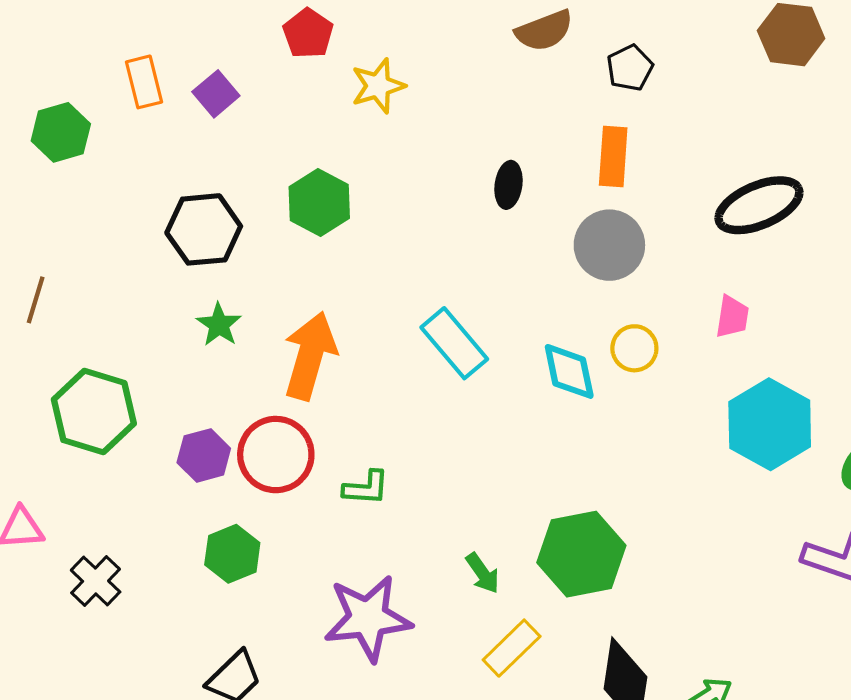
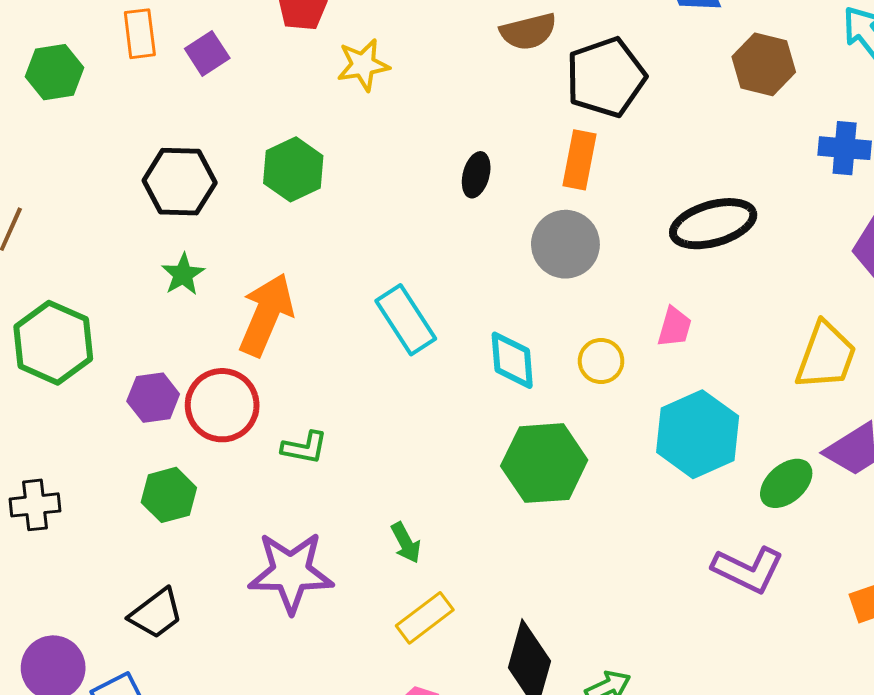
black pentagon: (630, 68) -> (606, 77), size x1.8
yellow circle: (634, 348) -> (601, 361), moved
green hexagon: (581, 554) -> (544, 463), moved
black cross: (96, 581) -> (35, 505), turned 33

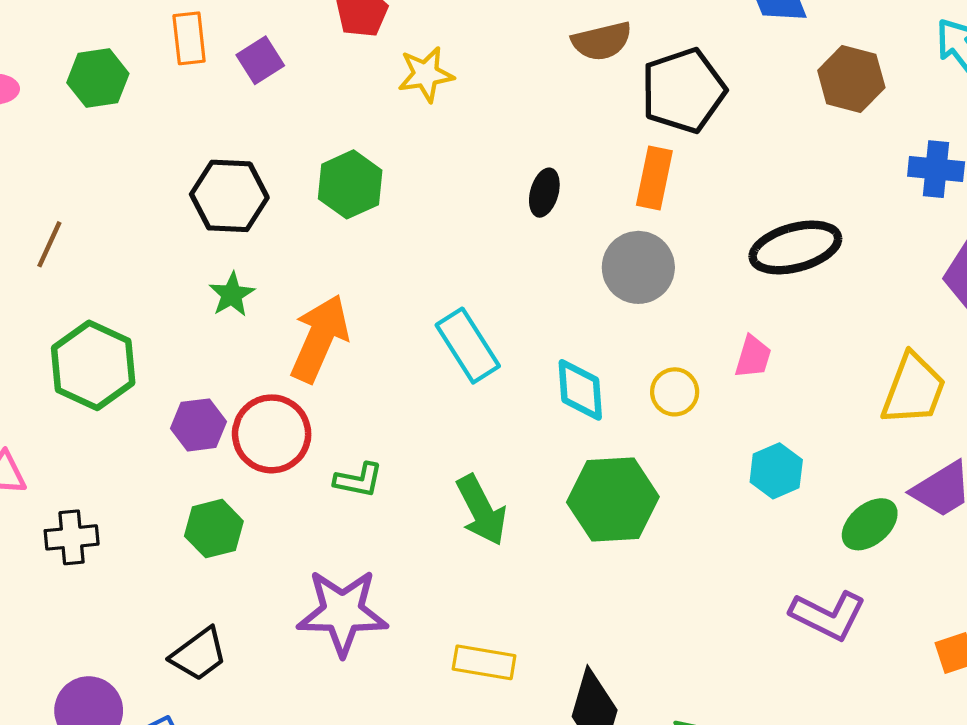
cyan hexagon: (698, 434) -> (776, 471), size x0.6
green arrow: (406, 543) -> (481, 510), moved, size x1.6
yellow rectangle: (425, 618) -> (484, 662), turned 46

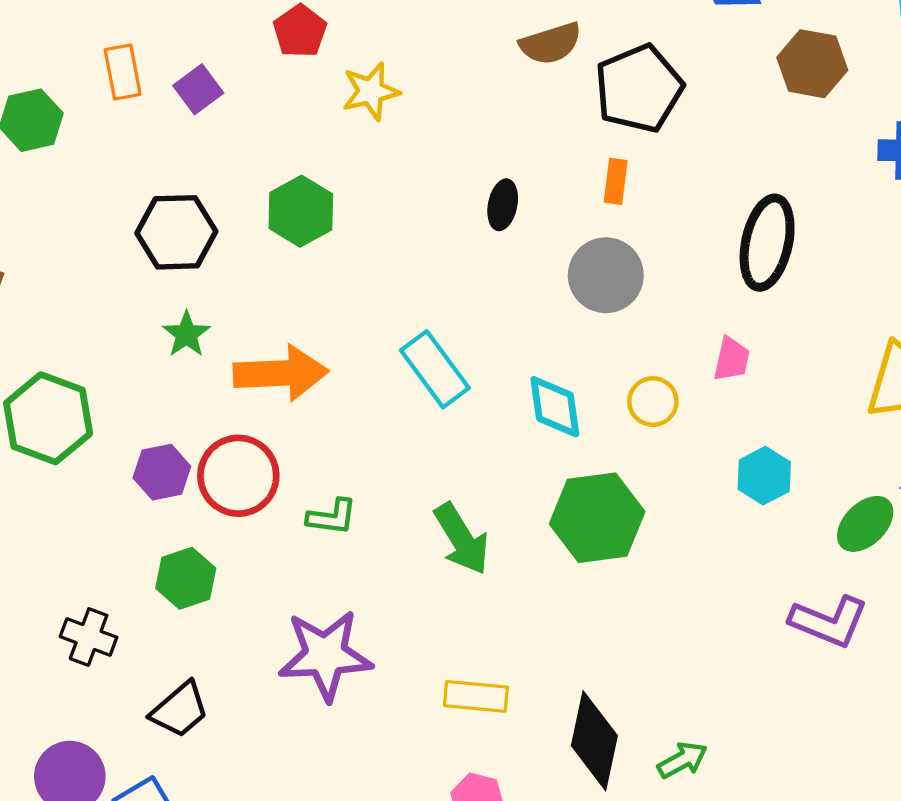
orange rectangle: (654, 178) -> (616, 181), size x0.7
black ellipse: (795, 247) -> (767, 243), turned -58
orange arrow: (320, 338) -> (281, 373), turned 68
black cross: (72, 537) -> (89, 637), moved, turned 30

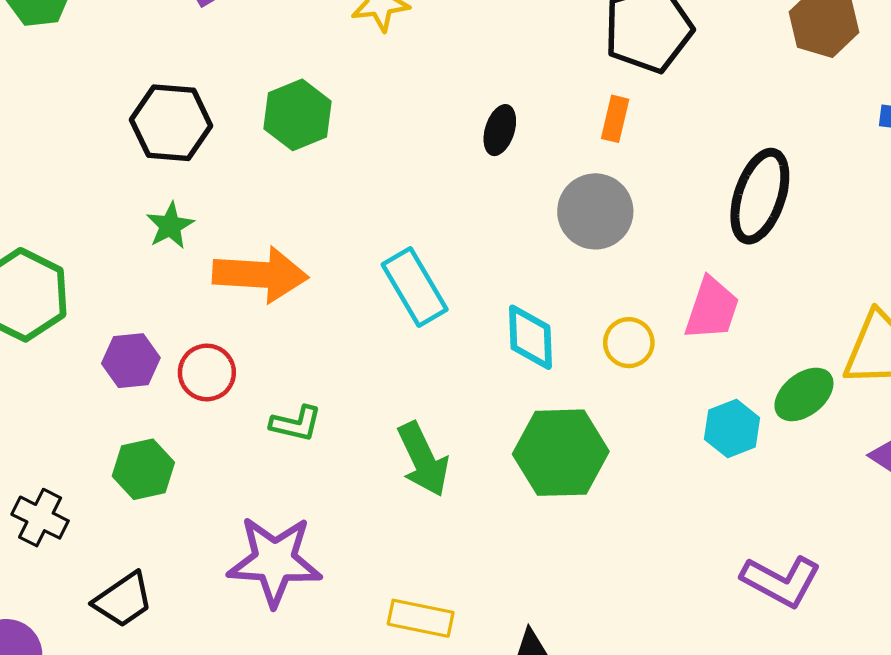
pink trapezoid: (732, 359) -> (712, 309), size x1.4
red circle: (238, 476) -> (207, 372), size x0.7
green ellipse: (865, 524) -> (804, 394), moved

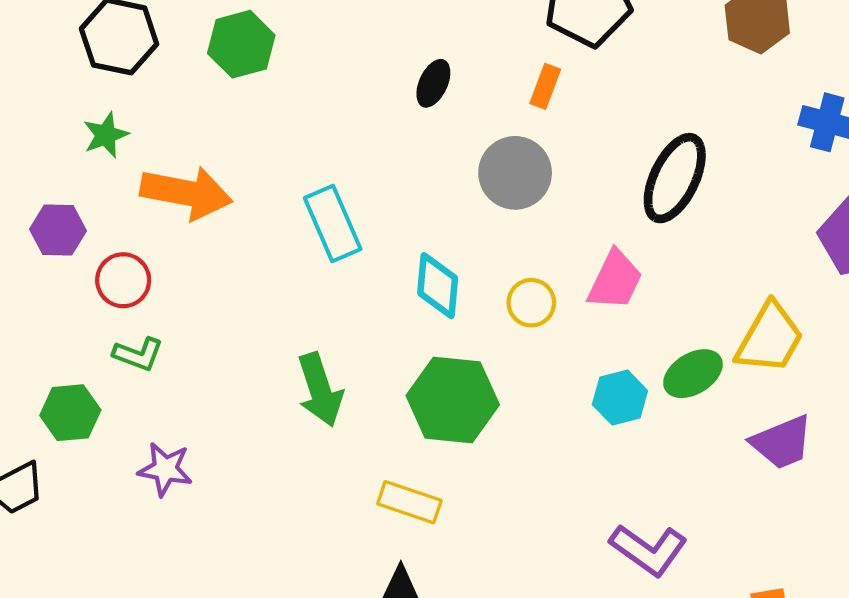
purple hexagon: (131, 361) -> (58, 230), moved
green L-shape: (296, 424) -> (138, 354), moved
green hexagon: (143, 469) -> (70, 413), moved
purple star: (275, 561) -> (165, 469), size x0.6
yellow rectangle: (421, 618) -> (409, 502), moved

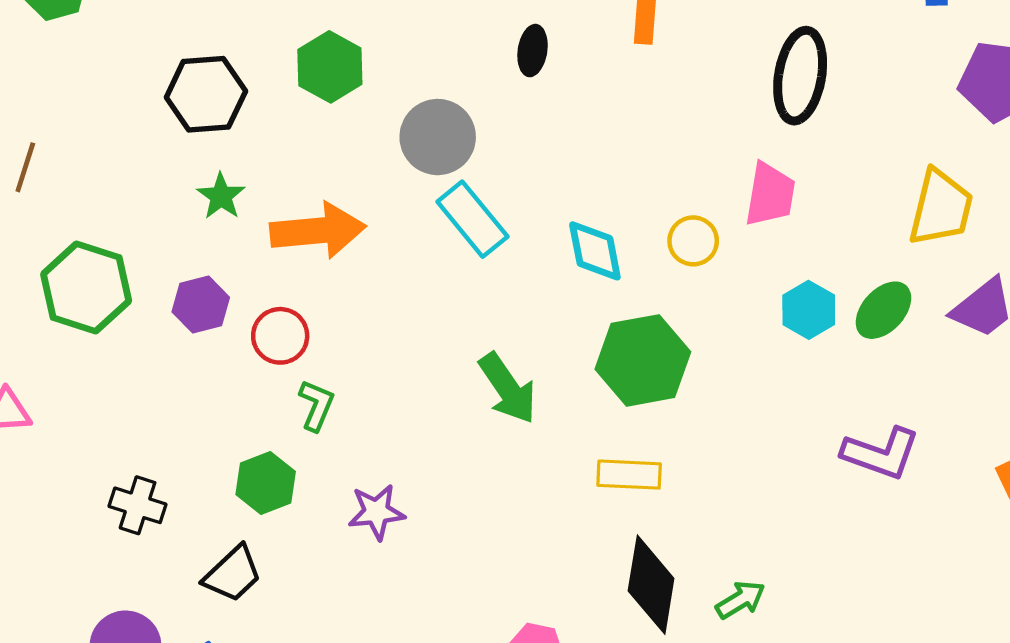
gray circle: (515, 173) -> (438, 137), moved
green L-shape: (138, 354) -> (316, 405), turned -72
green ellipse: (693, 374) -> (883, 310), moved

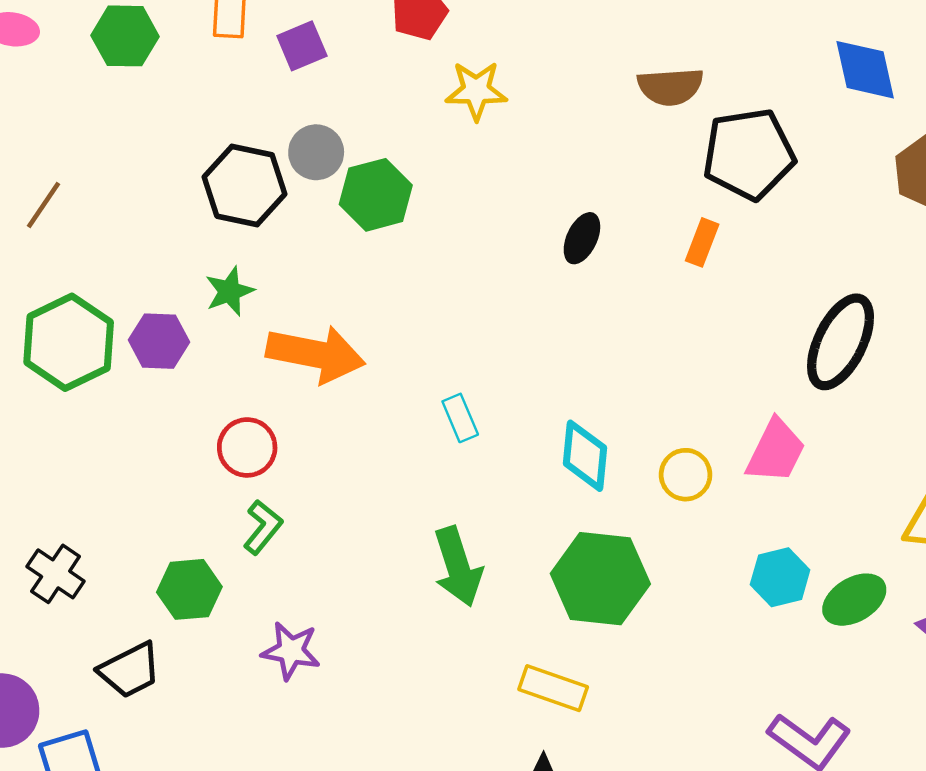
gray circle: (438, 137) -> (316, 152), moved, size x0.7
cyan rectangle: (472, 219) -> (460, 418), moved, size x0.6
purple hexagon: (201, 305) -> (159, 341), moved

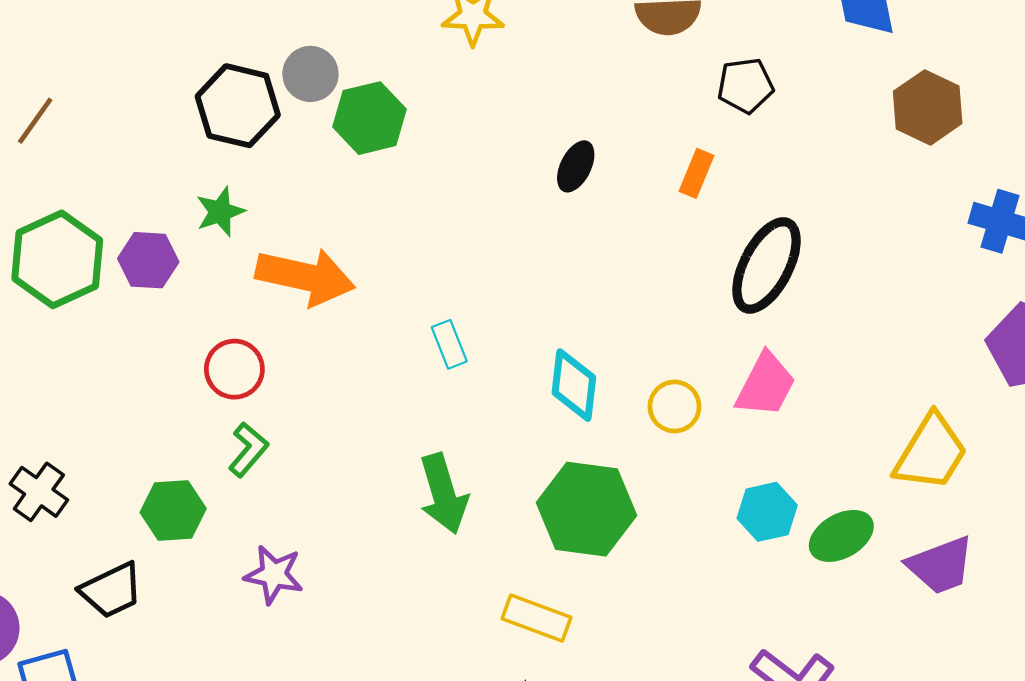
black pentagon: (749, 154) -> (745, 86), size x0.6
black ellipse: (841, 342) -> (766, 265), moved

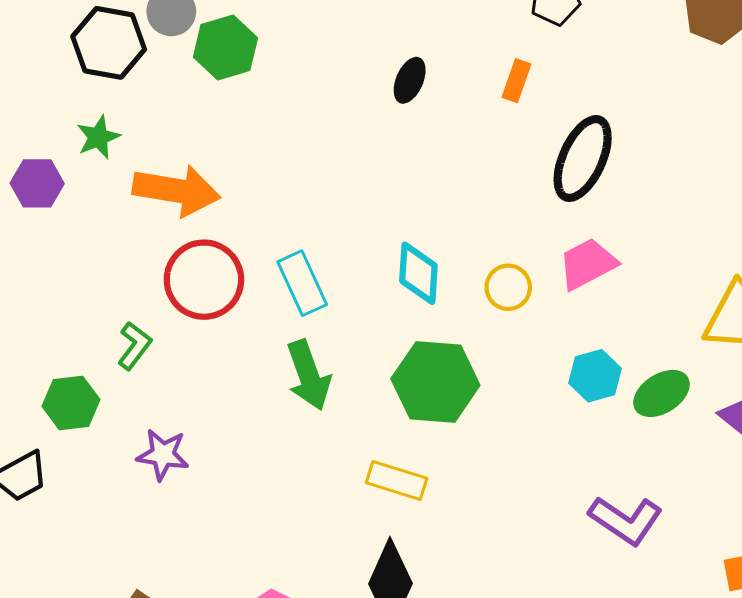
cyan rectangle: (449, 344) -> (302, 283), moved, size x1.5
red circle: (234, 369) -> (204, 280), moved, size x1.5
pink trapezoid: (766, 385) -> (588, 264), turned -142

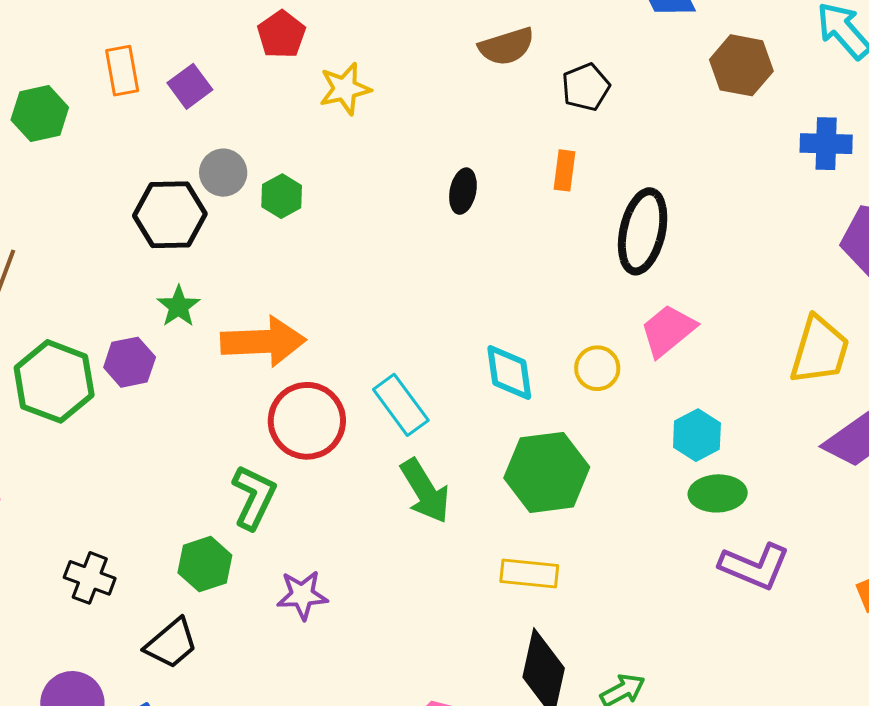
green hexagon: (225, 47) -> (282, 196), size x0.7
green L-shape: (134, 346) -> (254, 497), size x1.4
green ellipse: (661, 393) -> (718, 493), moved, turned 42

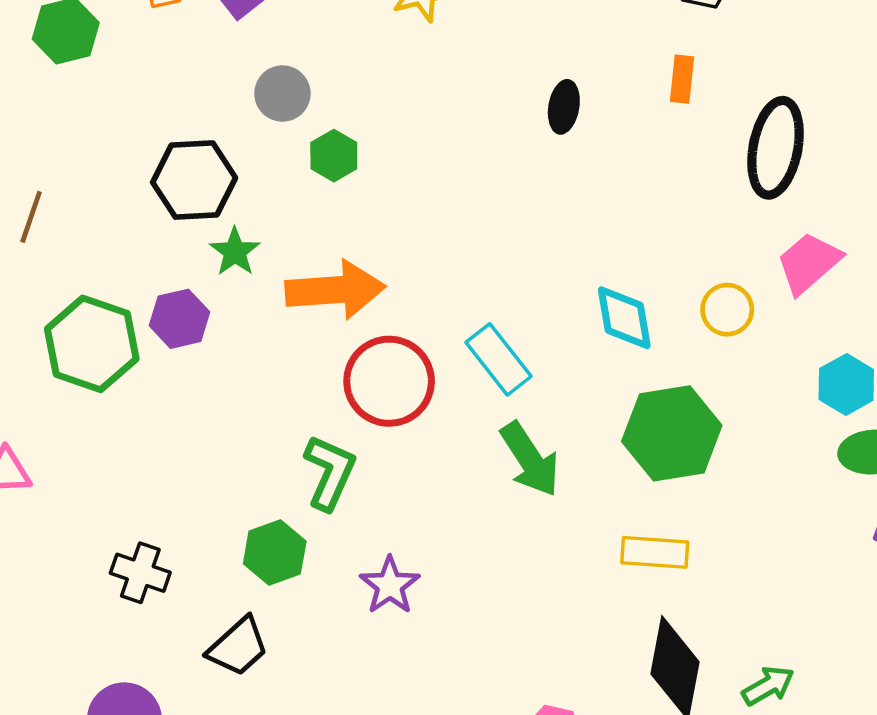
green hexagon: (282, 196) -> (334, 156), moved
black hexagon: (170, 215) -> (194, 180), moved
purple star: (302, 595) -> (390, 585), turned -30

